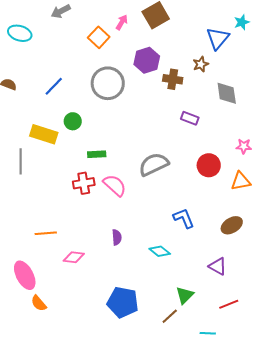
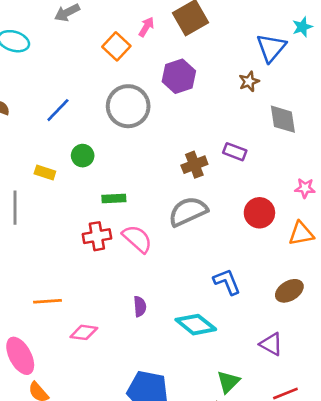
brown cross: (173, 79) -> (194, 165), moved, turned -30
yellow rectangle: (44, 134) -> (45, 172), size x0.6
cyan diamond: (160, 251) -> (196, 325), size x1.4

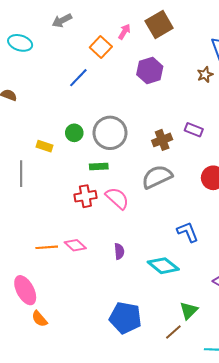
gray circle: (128, 106) -> (110, 133), moved
blue line: (58, 110) -> (78, 78), moved
pink diamond: (84, 332) -> (75, 245), moved, turned 35

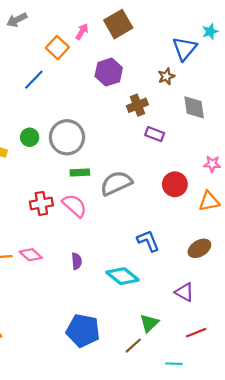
brown cross: (162, 140) -> (137, 105), moved
green rectangle: (99, 167) -> (80, 173), moved

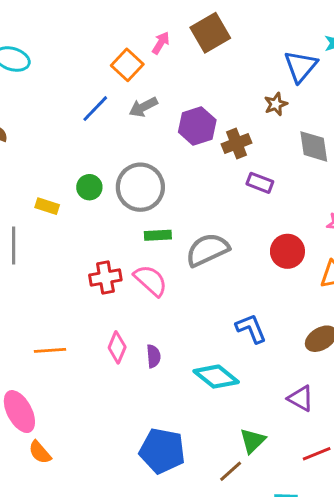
gray arrow: (17, 20) -> (143, 107), moved
purple hexagon: (109, 72) -> (197, 126), moved
pink diamond: (31, 255) -> (117, 347), moved, turned 70

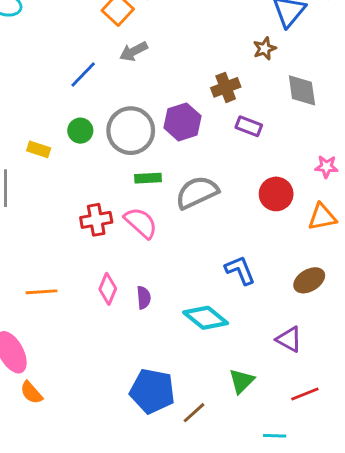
blue line: (95, 109) -> (83, 74), moved
purple hexagon: (197, 126) -> (183, 122), moved
brown line: (231, 471) -> (194, 413), moved

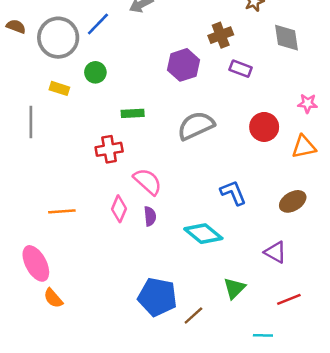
gray circle: (131, 131) -> (58, 38), moved
green rectangle: (148, 178) -> (133, 113), moved
pink semicircle: (141, 223) -> (148, 182), moved

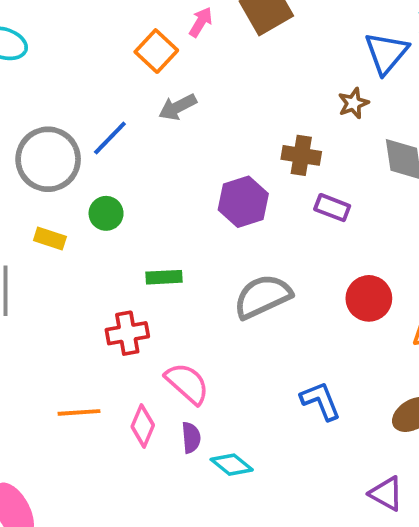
brown cross: (221, 35) -> (301, 155), turned 30
orange line: (62, 211) -> (79, 412), moved
cyan diamond: (203, 234) -> (232, 465), moved, size x0.7

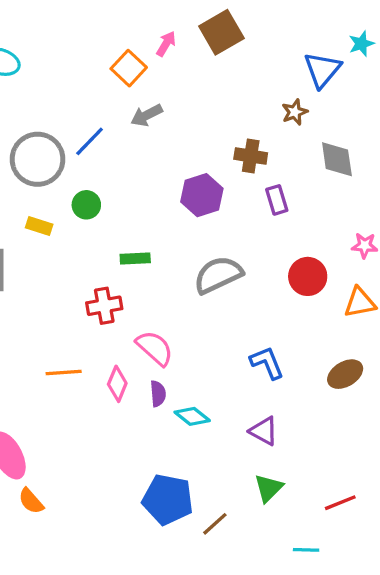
purple rectangle: (332, 208) -> (277, 200), turned 52
purple triangle: (386, 494) -> (264, 431), moved

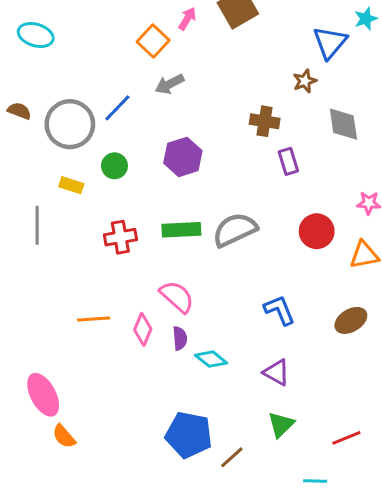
purple hexagon: (202, 195) -> (183, 157), moved
green rectangle: (135, 259) -> (181, 230), moved, size x1.4
red cross: (104, 306) -> (120, 237), moved

